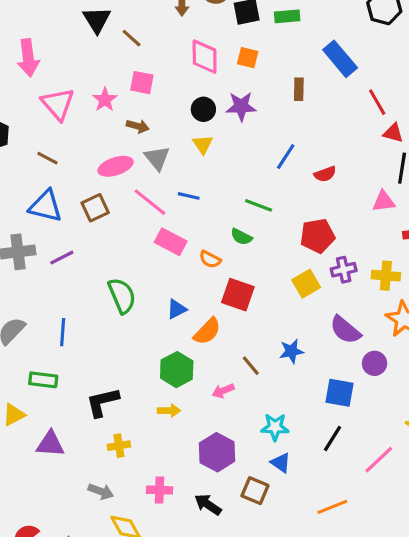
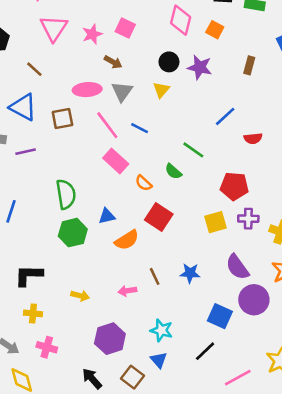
purple circle: (375, 363) -> (254, 300), size x1.5
green hexagon: (177, 370) -> (73, 233), moved
pink cross: (159, 490) -> (47, 347), moved

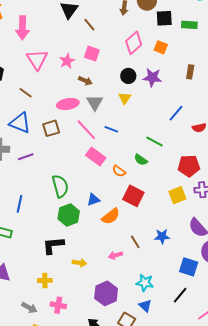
pink diamond: (181, 20) -> (134, 43), turned 40
black L-shape: (29, 275) -> (53, 245), moved

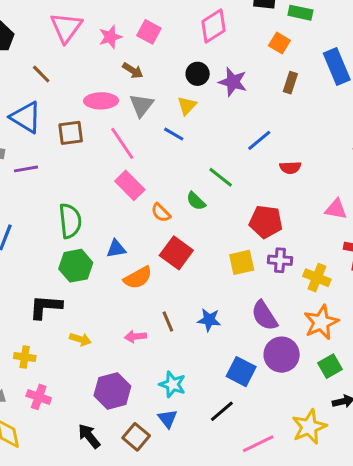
orange square: (161, 47) -> (279, 43), moved
blue line: (111, 129) -> (174, 134), moved

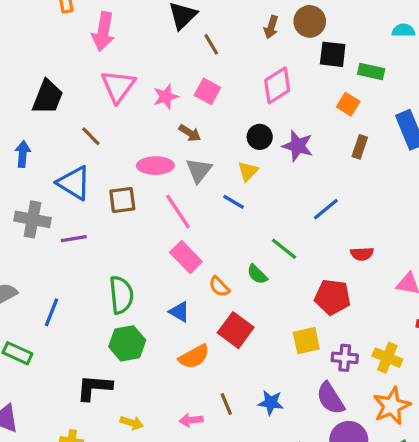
red semicircle: (290, 168) -> (362, 254), moved
blue triangle: (116, 249) -> (179, 312), moved, turned 40
purple cross: (280, 260) -> (345, 358), moved

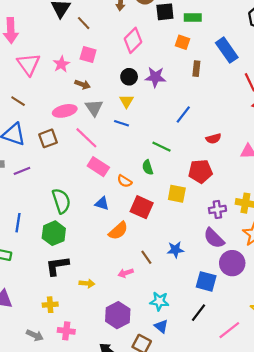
green semicircle: (257, 274) -> (148, 167), turned 40
yellow square: (306, 341) -> (177, 194), moved, turned 36
green hexagon: (127, 343) -> (54, 233), moved

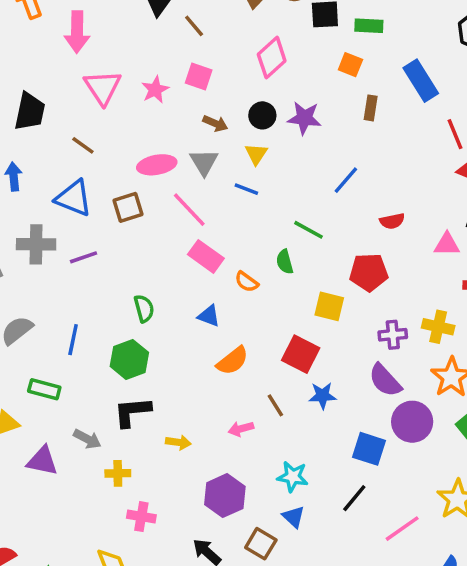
brown arrow: (83, 84) -> (215, 123), moved
green semicircle: (61, 201) -> (144, 308), size x0.7
red square: (142, 207) -> (301, 354), moved
gray arrow: (35, 335) -> (87, 439), moved

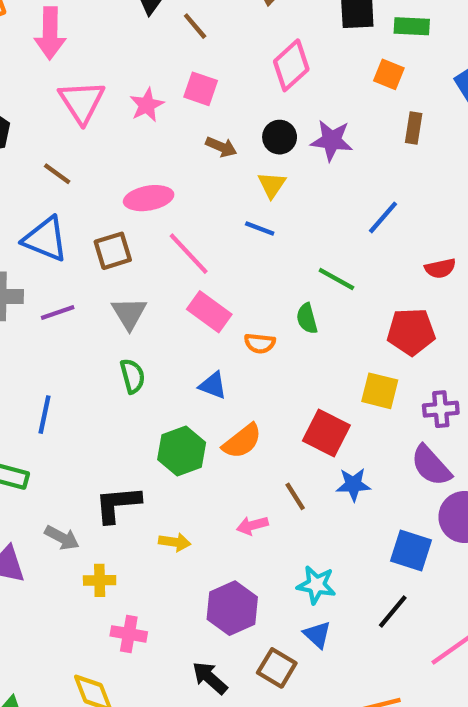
gray triangle: (204, 162) -> (129, 313), moved
orange semicircle: (247, 282) -> (260, 343), turned -30
yellow square: (329, 306) -> (380, 391), moved
green hexagon: (129, 359) -> (182, 451), moved

